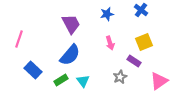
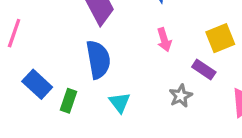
blue semicircle: (70, 55) -> (98, 60), turned -50
green rectangle: (61, 80) -> (69, 101), moved, turned -40

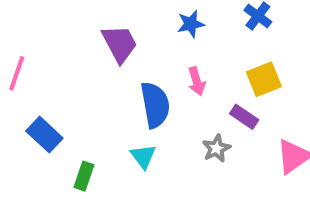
blue semicircle: (98, 60) -> (155, 105), moved
green rectangle: (69, 101) -> (84, 176), moved

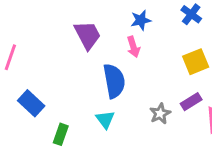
pink arrow: (197, 81) -> (133, 47), moved
purple rectangle: (244, 117) -> (191, 102), moved, turned -66

